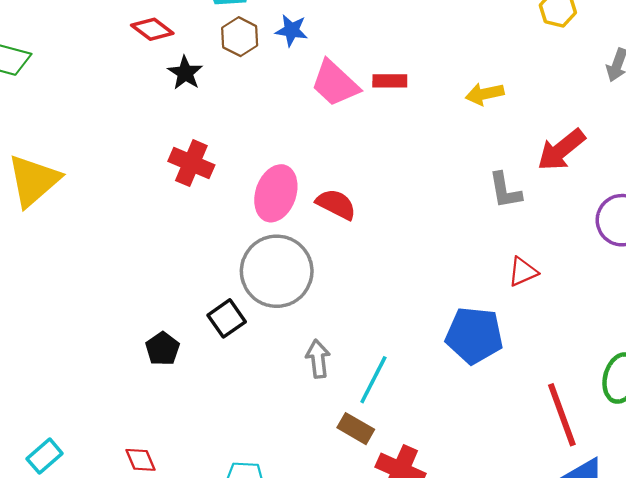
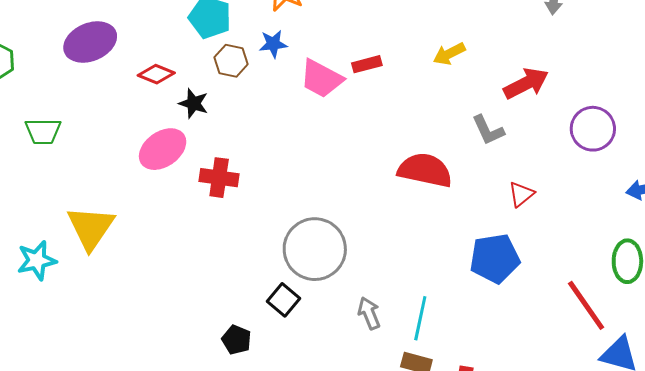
red arrow: (561, 150) -> (526, 83), turned -153
pink ellipse: (276, 193) -> (163, 149), moved, turned 51
red semicircle: (336, 204) -> (425, 170), moved, size x1.5

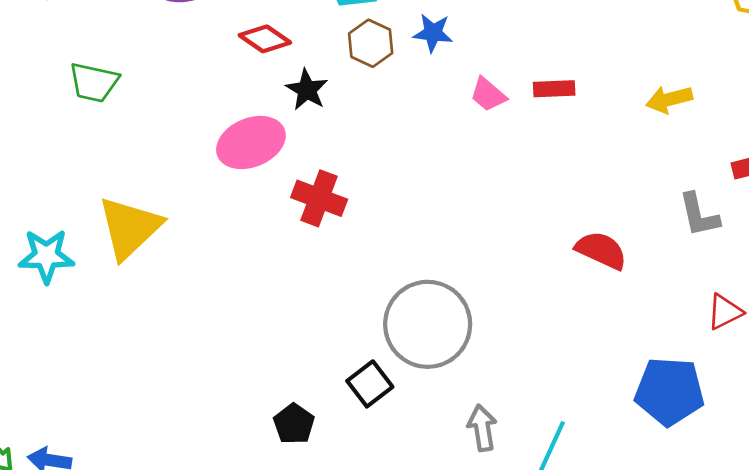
pink trapezoid: (321, 79) -> (488, 95), size x0.6
red semicircle: (425, 170) -> (601, 250), size x0.7

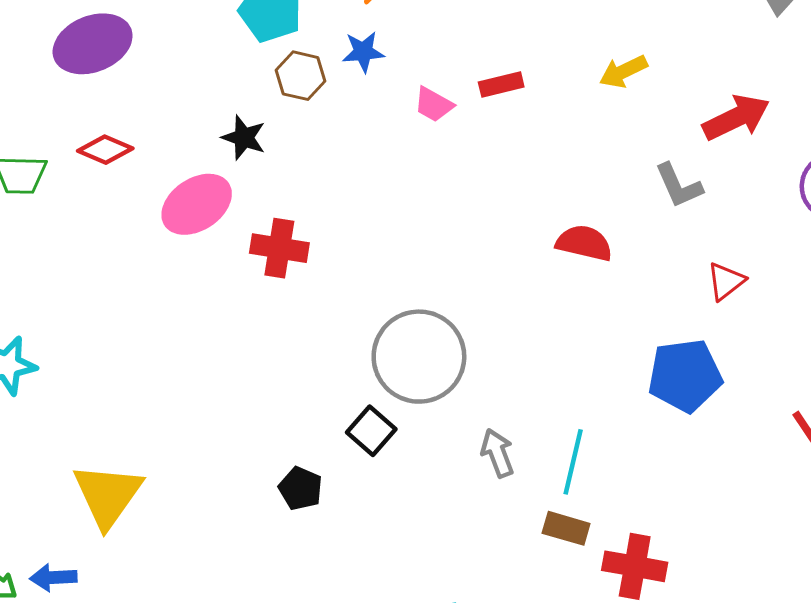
red diamond: (265, 39) -> (105, 150), moved
yellow triangle: (130, 228) -> (108, 495), moved

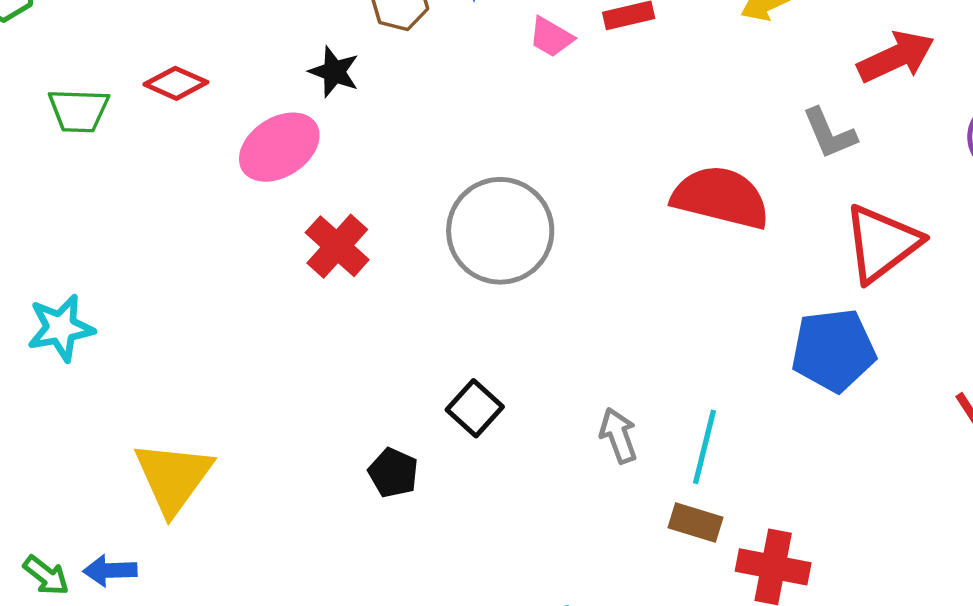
red semicircle: (584, 243) -> (721, 197), size x1.5
red cross: (279, 248) -> (337, 246), moved, turned 32
red triangle: (726, 281) -> (882, 243), size x1.8
gray circle: (419, 357) -> (500, 231), moved

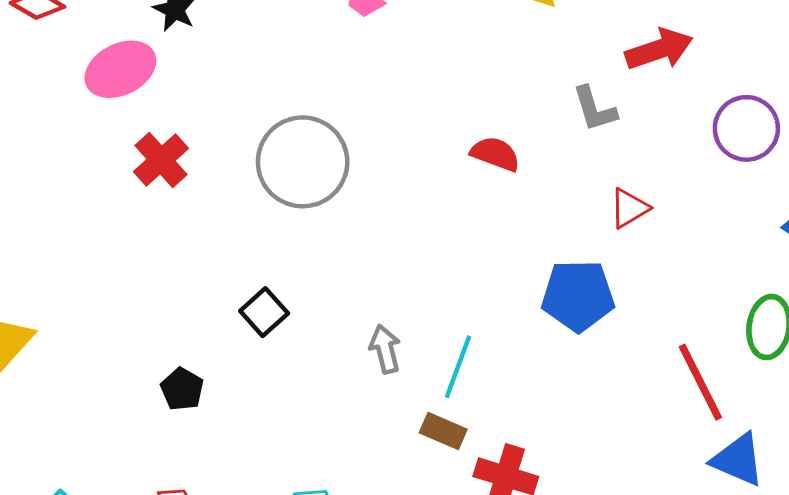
red semicircle: (721, 197) -> (495, 154), size x0.6
red triangle: (882, 243) -> (629, 208), size x0.6
black pentagon: (393, 473) -> (182, 389), moved

